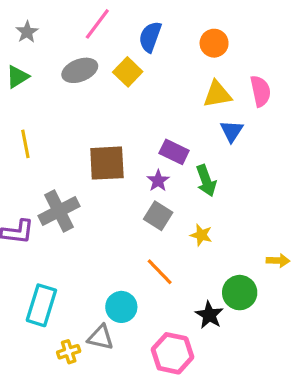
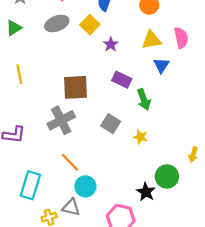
purple star: (158, 181) -> (111, 44), moved
gray cross: (59, 211) -> (61, 120), moved
yellow arrow: (278, 261) -> (193, 154), turned 104
orange line: (160, 272) -> (70, 162), moved

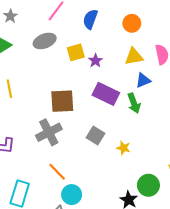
yellow square: (90, 25) -> (76, 52), moved, turned 30
blue triangle: (161, 65) -> (143, 80), turned 35
purple rectangle: (122, 80) -> (106, 94), size x1.4
green arrow: (144, 99) -> (134, 103), moved

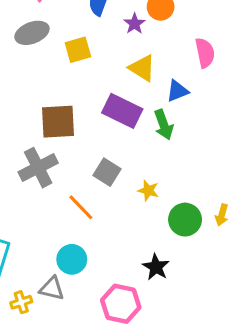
yellow triangle: (134, 57) -> (142, 68), moved, turned 42
purple star: (95, 61) -> (135, 24), moved
orange line: (57, 172) -> (81, 207), moved
green circle: (148, 185) -> (185, 220), moved

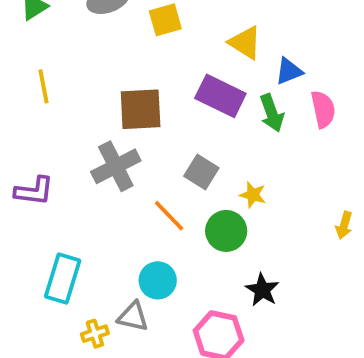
pink semicircle: (205, 53) -> (323, 109), moved
green circle: (185, 220) -> (226, 231), moved

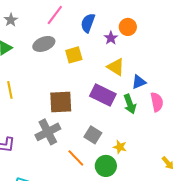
yellow arrow: (344, 225) -> (168, 163), turned -56

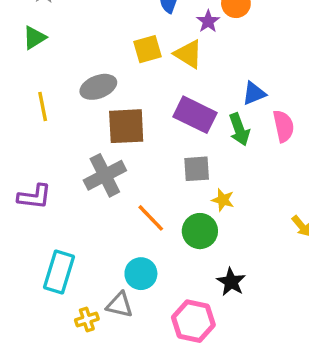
gray ellipse: (44, 44) -> (98, 87), moved
yellow triangle: (116, 67) -> (188, 54), moved
gray square: (93, 135) -> (197, 169), moved, turned -36

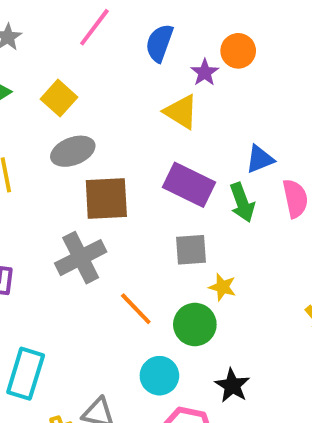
yellow square: (147, 49) -> (59, 98), moved, turned -32
cyan circle: (141, 274) -> (159, 376), moved

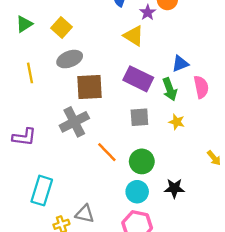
yellow star: (222, 287) -> (177, 122), moved
cyan circle: (159, 376) -> (137, 192), moved
black star: (232, 386) -> (174, 188), moved, turned -30

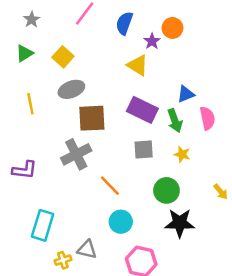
green circle: (142, 161) -> (166, 190), moved
black star: (174, 188) -> (180, 223), size x1.4
cyan circle: (137, 192) -> (121, 222), moved

